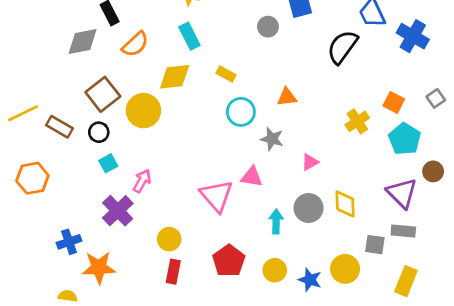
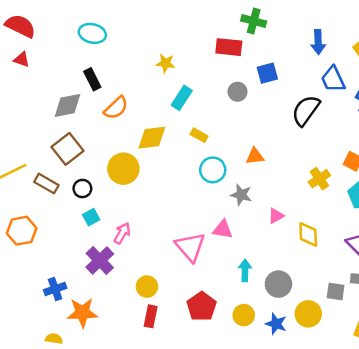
cyan rectangle: (189, 36) -> (182, 98), moved, turned 60
brown square: (103, 94) -> (68, 149), moved
yellow diamond: (345, 204) -> (308, 234), moved
gray circle: (309, 208) -> (278, 284), moved

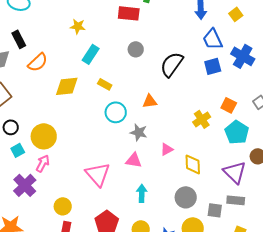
blue square: (267, 73) -> (213, 66), moved
black semicircle: (306, 110) -> (172, 64), moved
yellow circle: (123, 169) -> (44, 136), moved
pink triangle: (223, 229) -> (134, 160), moved
gray circle: (278, 284) -> (186, 197), moved

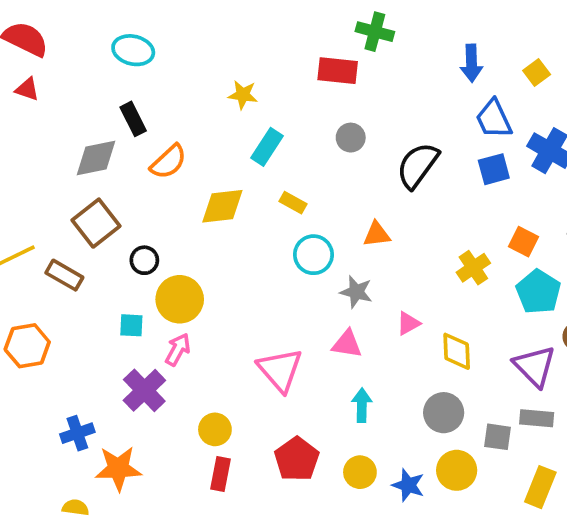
black circle: (11, 127) -> (144, 260), moved
cyan square: (18, 150) -> (131, 325), turned 32

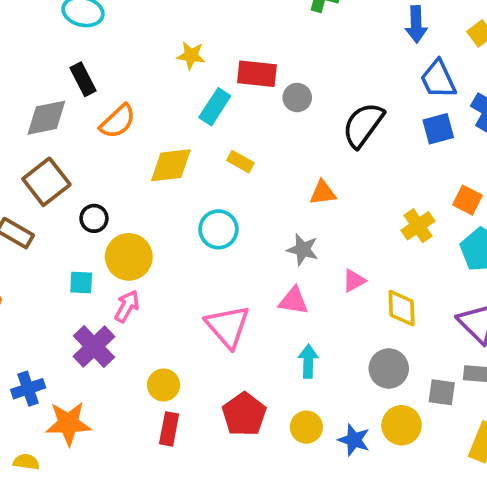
red rectangle: (338, 71) -> (257, 74), moved
cyan circle: (313, 255) -> (218, 229), moved

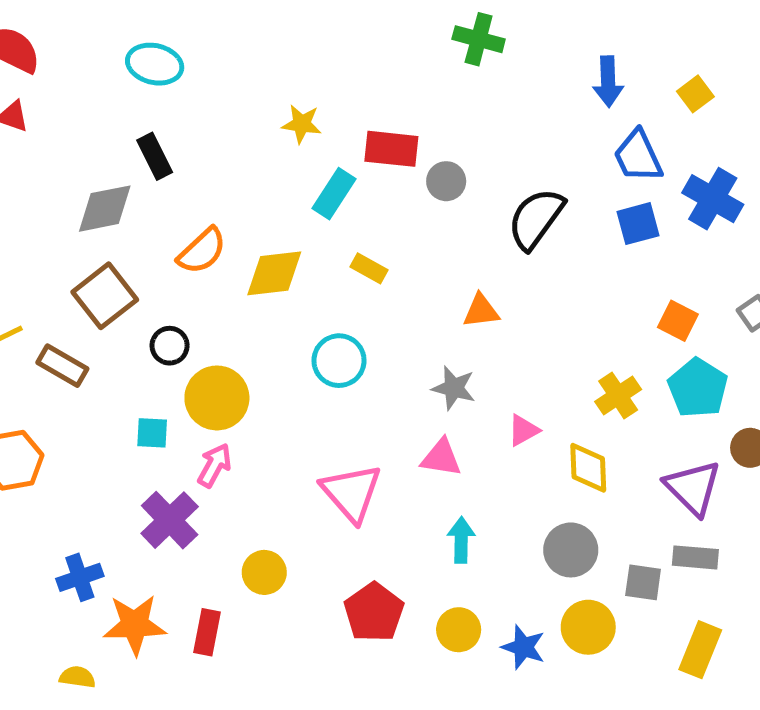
orange semicircle: (118, 121) -> (202, 251), moved
yellow cross: (418, 226) -> (618, 395), moved
red rectangle: (169, 429) -> (207, 632), moved

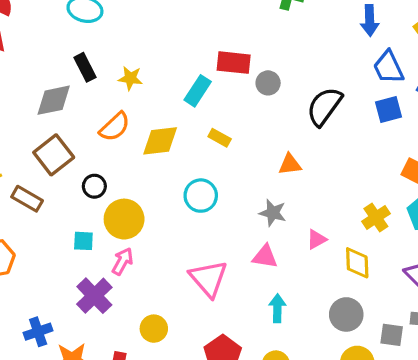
yellow star: (302, 124) -> (130, 78), moved

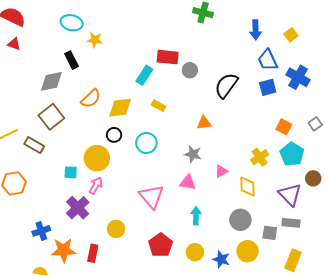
yellow star: (130, 78) -> (95, 40), moved
black circle: (94, 186) -> (114, 135), moved

